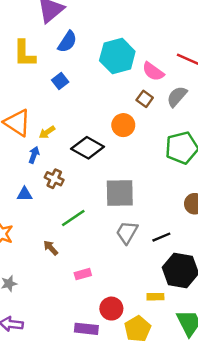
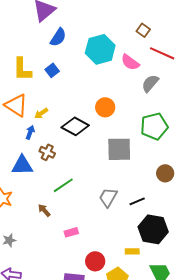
yellow L-shape: (24, 54) -> (22, 69), moved
brown square: (145, 99) -> (143, 30), moved
gray square: (120, 193) -> (119, 149), moved
blue triangle: (24, 194) -> (22, 165), size x1.6

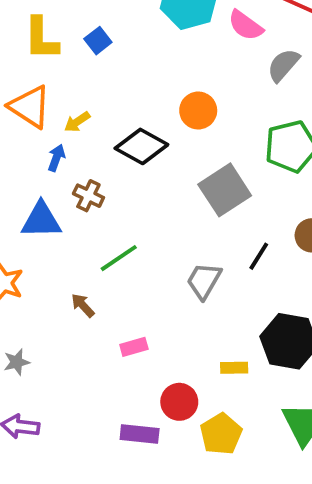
gray square: (119, 149) -> (225, 190), turned -32
black line: (137, 201) -> (259, 256), moved, turned -35
yellow rectangle: (132, 251) -> (234, 368), moved

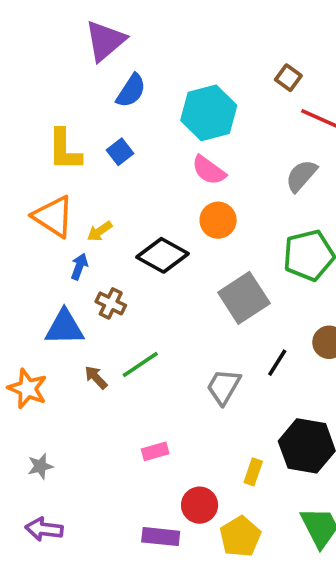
pink semicircle: (245, 25) -> (209, 170), moved
brown arrow: (83, 305) -> (96, 377), moved
yellow rectangle: (234, 368) -> (253, 472), turned -70

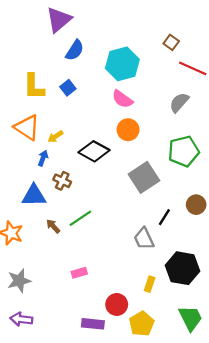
gray trapezoid: (224, 387) -> (144, 239), moved, turned -55
pink rectangle: (155, 451) -> (79, 273), moved
gray star: (40, 466) -> (19, 281), size x1.5

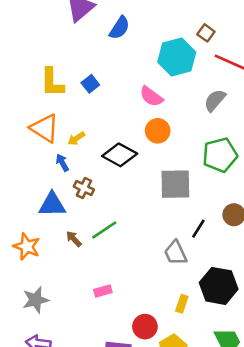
blue semicircle: (75, 50) -> (120, 28), moved
cyan hexagon: (122, 64) -> (177, 57), moved
blue arrow: (43, 158) -> (62, 163), turned -49
gray square: (144, 177) -> (175, 184), turned 32

